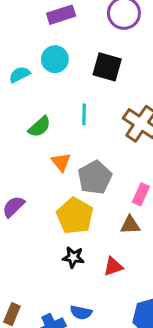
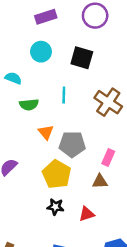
cyan semicircle: (20, 75) -> (13, 78), moved, turned 49
green semicircle: (40, 127) -> (29, 105), turned 36
gray pentagon: (95, 177) -> (72, 144), turned 30

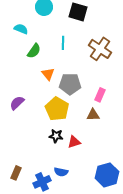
green semicircle: (29, 105) -> (34, 51), turned -49
red triangle: (87, 214) -> (74, 142), moved

